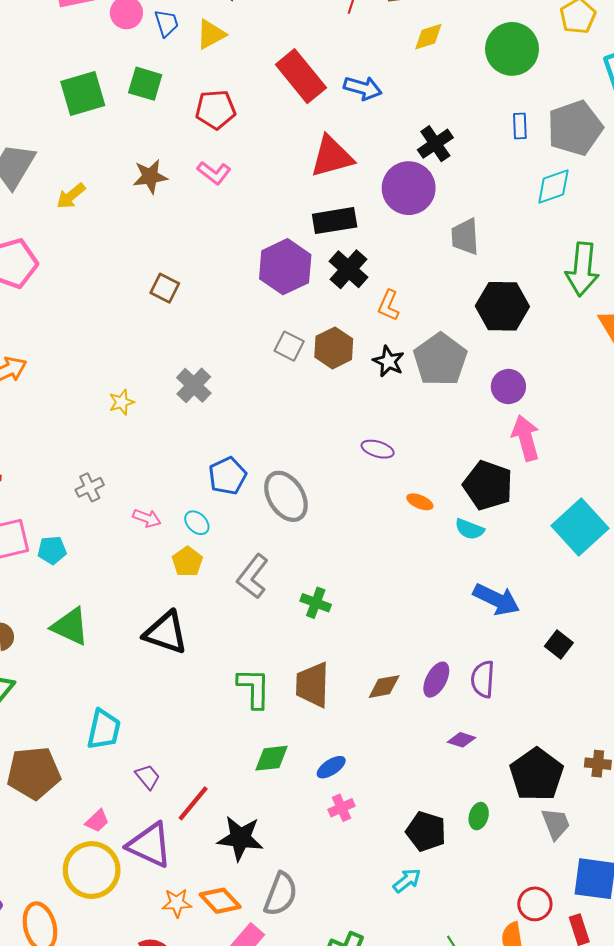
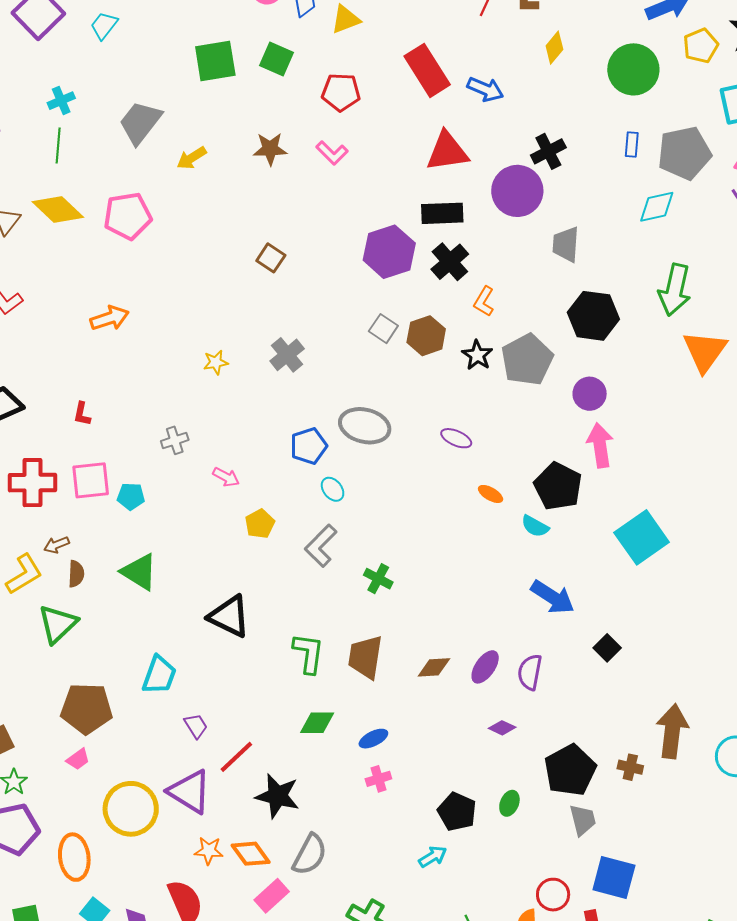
yellow diamond: (428, 37) -> (554, 48), turned -40
gray ellipse: (286, 496) -> (365, 426), moved, turned -51
cyan ellipse: (197, 523) -> (333, 489), moved
black triangle: (166, 633) -> (229, 616), moved
pink trapezoid: (97, 821) -> (78, 759), moved

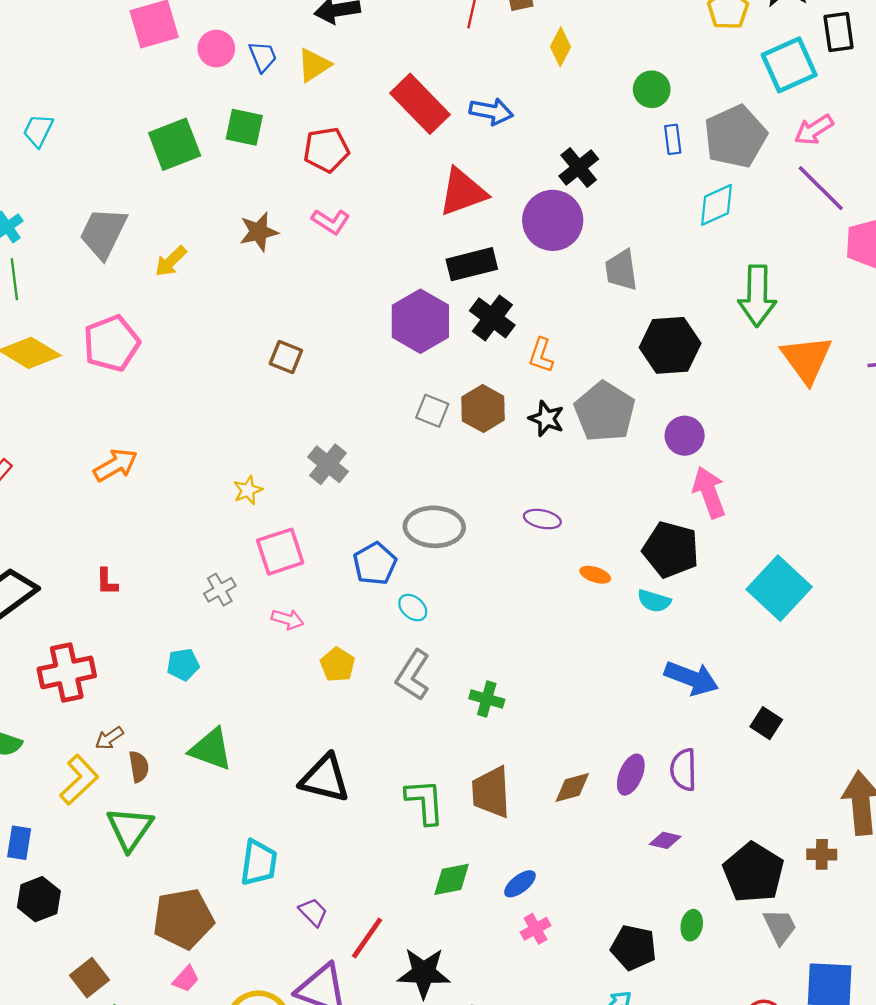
green circle: (633, 69) -> (652, 89), moved, size x0.6
pink square: (91, 480) -> (280, 552), moved

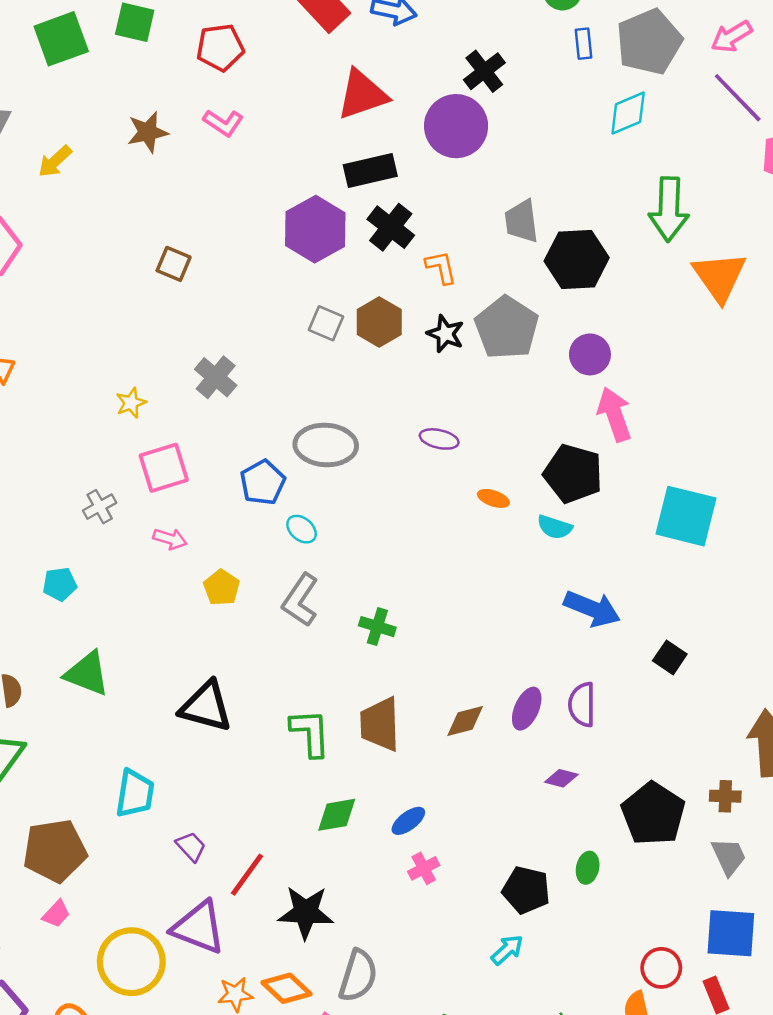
gray trapezoid: (621, 270) -> (522, 221), moved
orange L-shape: (541, 355) -> (441, 267), turned 148
cyan square: (779, 588) -> (686, 516), turned -30
gray trapezoid: (780, 927) -> (729, 857), moved

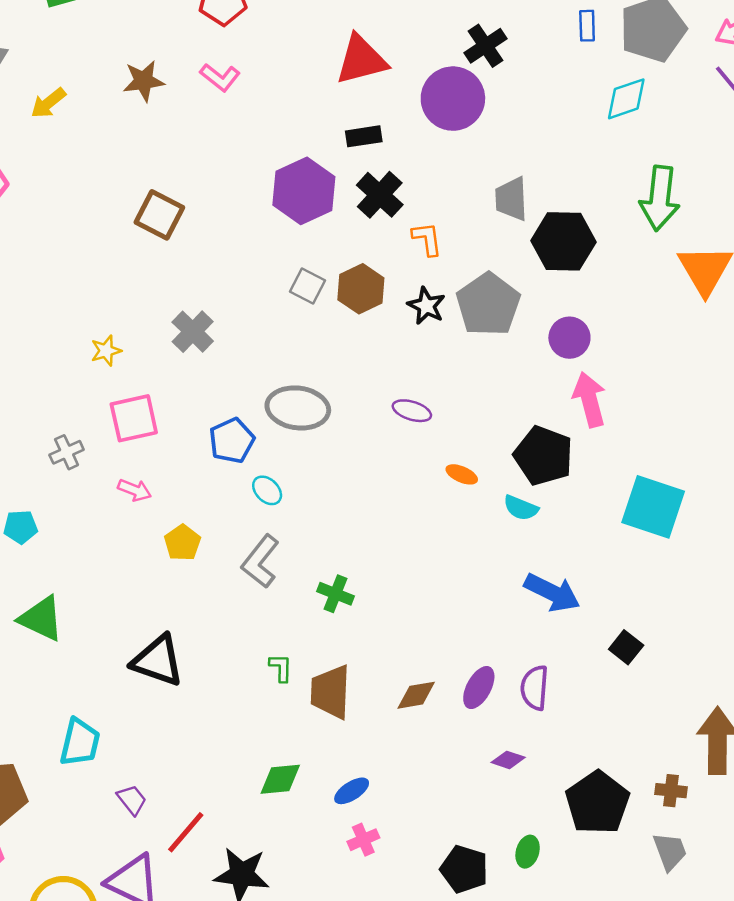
black rectangle: (370, 170) -> (364, 136), size x0.7
brown square: (174, 264) -> (159, 215), size x1.4
green L-shape: (310, 733) -> (281, 668), moved, size x0.6

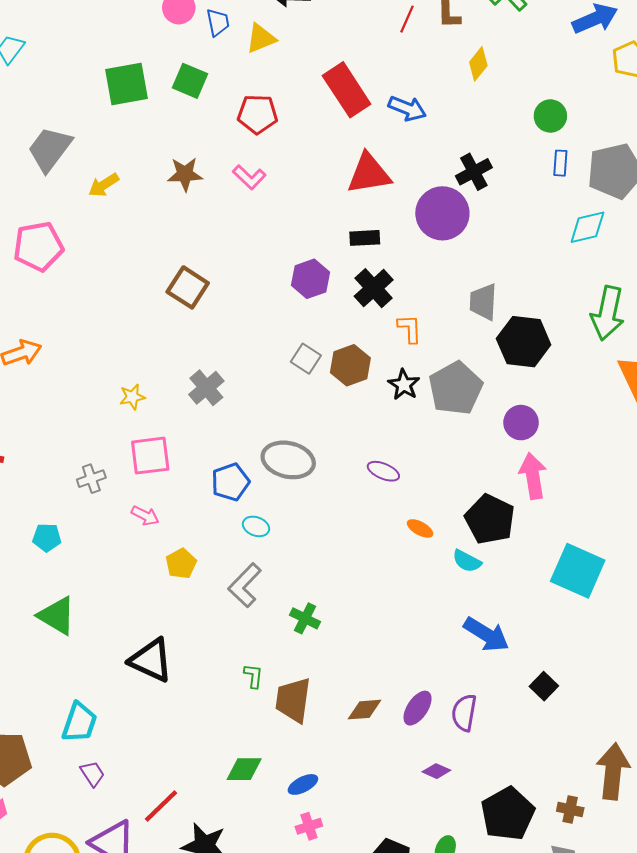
purple hexagon: (304, 191) -> (311, 279), size x0.7
cyan ellipse: (267, 490) -> (256, 526), turned -30
purple trapezoid: (132, 800) -> (92, 774), moved

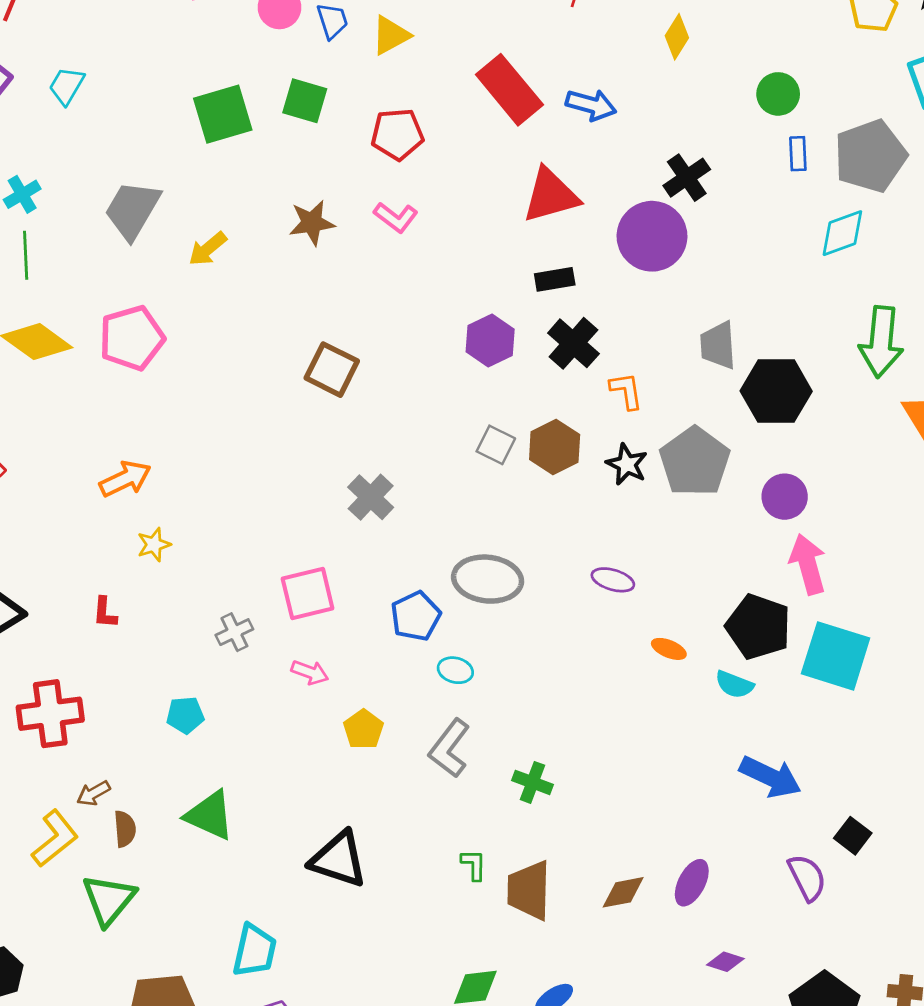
yellow star: (132, 397) -> (154, 545), moved
cyan square: (578, 571) -> (836, 656), moved
purple semicircle: (464, 713) -> (807, 877), moved, turned 150

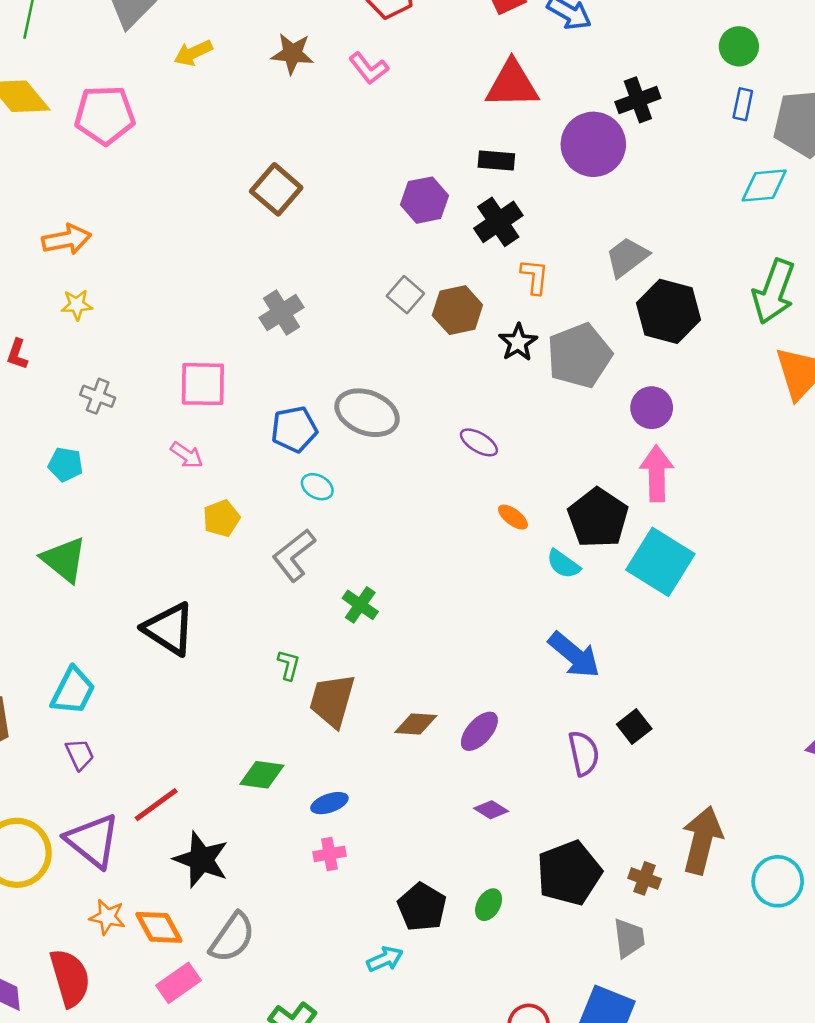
gray trapezoid: (718, 345) -> (627, 257), turned 42
gray cross: (234, 632) -> (98, 396), moved, turned 32

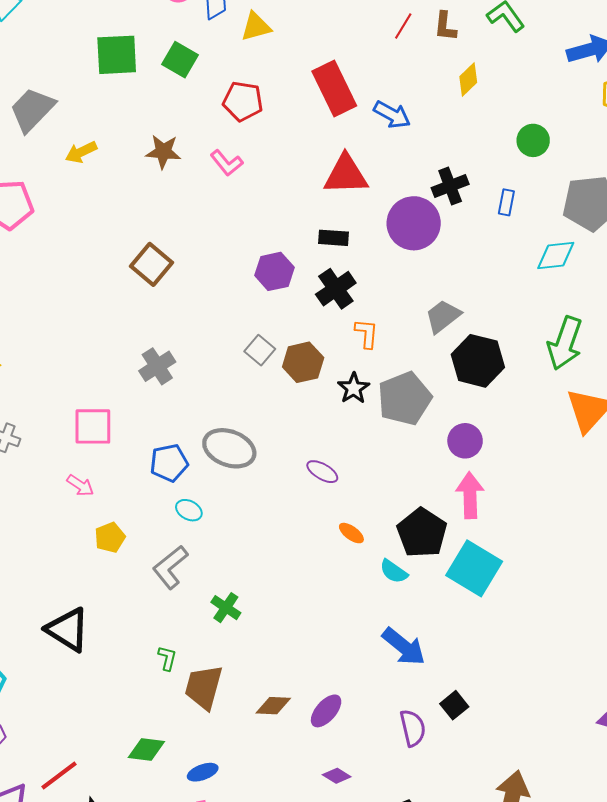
blue rectangle: (743, 104) -> (506, 202), moved

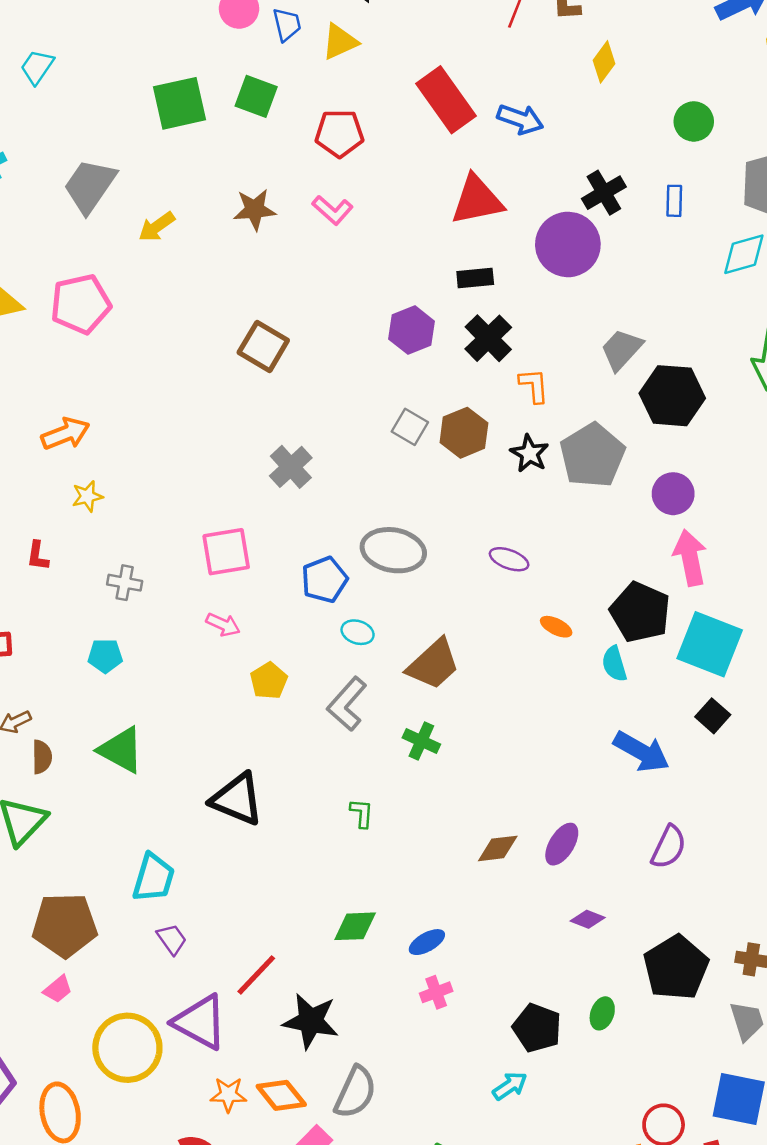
cyan semicircle: (394, 571) -> (614, 664), turned 48
brown trapezoid: (204, 687) -> (433, 664), moved, turned -138
black square: (454, 705) -> (713, 716), moved
purple semicircle: (413, 728) -> (669, 847), turned 48

